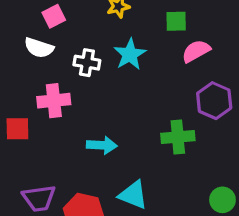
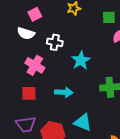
cyan star: (130, 54) -> (81, 60), moved
pink cross: (54, 101) -> (35, 65), turned 36
red square: (17, 129) -> (29, 93), moved

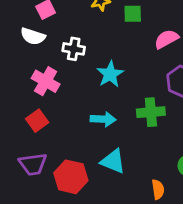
green square: (109, 17) -> (133, 14), moved
cyan arrow: (64, 92) -> (103, 119), moved
red square: (29, 93) -> (37, 121), turned -35

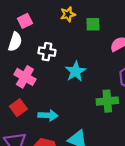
white semicircle: (33, 36) -> (15, 42), turned -90
cyan arrow: (103, 119) -> (48, 115), moved

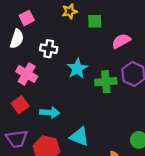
green cross: (107, 101) -> (106, 82), moved

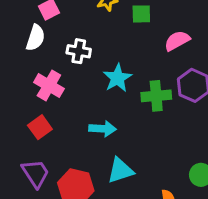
cyan arrow: (50, 112) -> (103, 129), moved
cyan triangle: (79, 137) -> (120, 170), turned -40
purple trapezoid: (17, 139) -> (36, 173), turned -115

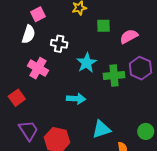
green square: (141, 14) -> (103, 26), moved
red square: (40, 127) -> (17, 98), moved
cyan triangle: (120, 170) -> (101, 129), moved

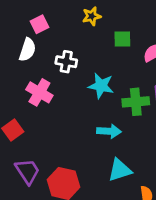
cyan star: (87, 63) -> (101, 86), turned -30
cyan arrow: (76, 99) -> (109, 131), moved

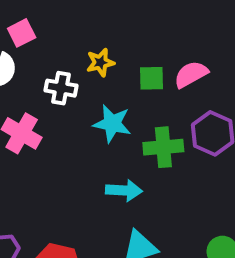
yellow star: (92, 16) -> (100, 63), moved
green square: (122, 39) -> (152, 78), moved

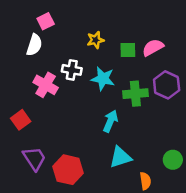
white cross: (61, 88) -> (72, 70), moved
cyan arrow: (124, 190) -> (110, 121), turned -70

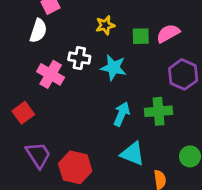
green cross: (135, 94) -> (159, 111), moved
cyan triangle: (120, 157) -> (133, 154), turned 40

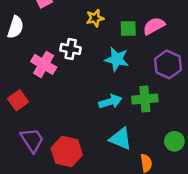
white semicircle: (38, 31) -> (15, 27), moved
cyan star: (113, 68) -> (117, 59), moved
cyan arrow: (122, 114) -> (110, 102), turned 50

